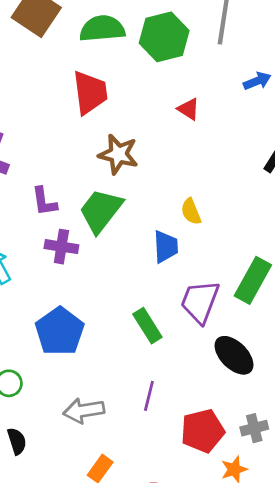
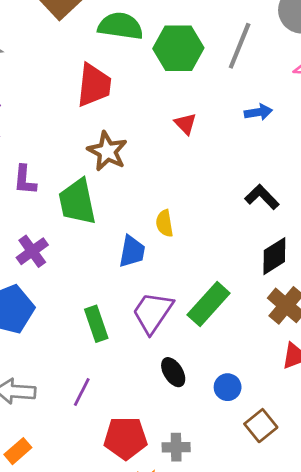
green trapezoid: (101, 211) -> (77, 202), turned -63
purple cross: (61, 247) -> (32, 251), moved, turned 32
black ellipse: (234, 355) -> (173, 372), size x0.7

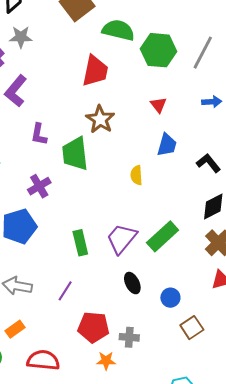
blue trapezoid: (132, 251) -> (167, 145), moved

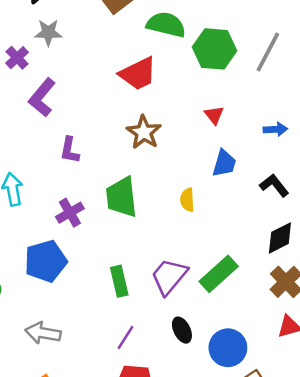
red trapezoid: (95, 71) -> (138, 74), turned 52
blue arrow: (212, 102) -> (275, 129), moved
green trapezoid: (75, 154) -> (122, 197), moved
purple line: (65, 291) -> (126, 337), moved
blue circle: (170, 298) -> (228, 348), size x1.6

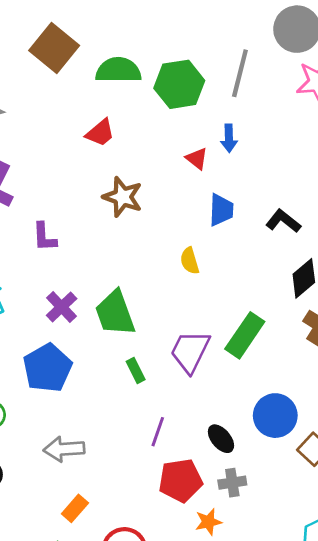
red trapezoid: (138, 74) -> (100, 133), size x0.7
blue arrow: (275, 129) -> (229, 138), moved, turned 105
green trapezoid: (122, 197) -> (115, 313), moved
green rectangle: (119, 281) -> (136, 370), size x0.7
black ellipse: (182, 330) -> (221, 439), moved

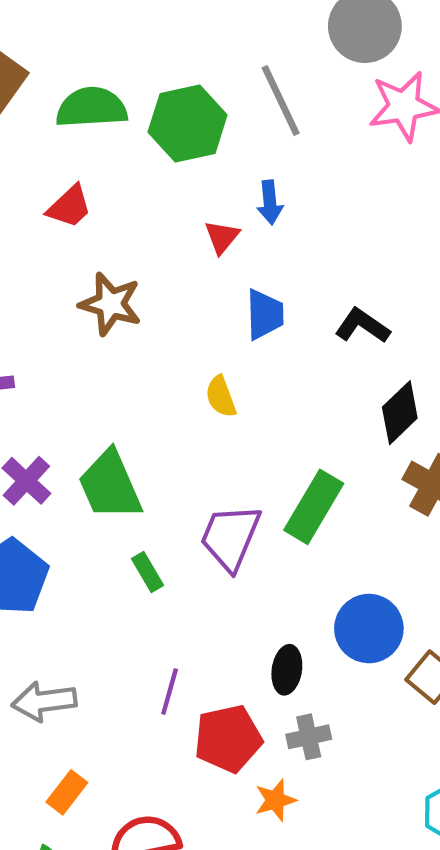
gray line: (240, 73) -> (281, 100), turned -36
red triangle: (197, 159) -> (222, 237), turned 35
purple line: (158, 432) -> (170, 692), moved
black ellipse: (221, 439) -> (287, 670), turned 52

